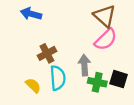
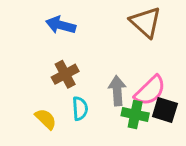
blue arrow: (31, 14) -> (61, 25), moved
pink semicircle: (106, 40) -> (150, 91), moved
cyan semicircle: (58, 78) -> (80, 109), size x0.7

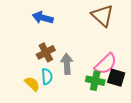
gray arrow: (117, 91) -> (67, 64), moved
cyan semicircle: (80, 109) -> (47, 77), moved

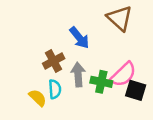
blue arrow: (43, 18) -> (79, 38), moved, turned -144
green cross: (95, 81) -> (101, 82), moved

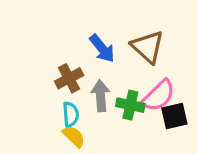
brown triangle: (120, 18) -> (148, 47), moved
black square: (136, 90) -> (174, 116), turned -30
yellow semicircle: (38, 98) -> (74, 136), moved

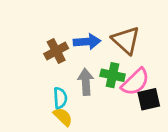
blue arrow: (102, 48) -> (87, 42), turned -55
brown cross: (69, 78) -> (56, 51), moved
green cross: (130, 105) -> (113, 75), moved

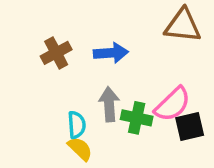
brown triangle: (126, 40) -> (183, 26), moved, turned -36
brown cross: (56, 51) -> (56, 53), moved
green cross: (113, 75) -> (137, 118), moved

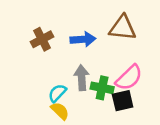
brown triangle: (183, 26) -> (123, 28), moved
cyan semicircle: (77, 125) -> (57, 93), turned -132
black square: (190, 126) -> (123, 101), moved

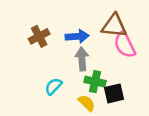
gray arrow: (82, 78) -> (82, 59), moved
pink semicircle: (129, 78) -> (125, 45), moved, turned 108
yellow semicircle: (60, 111) -> (87, 103), moved

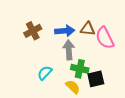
brown triangle: (114, 26) -> (88, 29), moved, size x0.7

